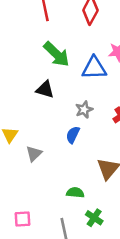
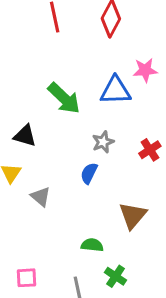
green arrow: (56, 54) -> (64, 98), moved
black triangle: (45, 89) -> (25, 136), moved
gray triangle: (34, 154) -> (41, 197), turned -36

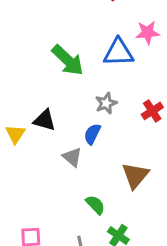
black triangle: (25, 136) -> (45, 120), moved
gray triangle: (41, 197) -> (72, 157), moved
green semicircle: (92, 245) -> (95, 205), turned 40

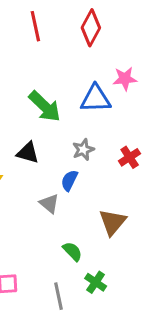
black triangle: (45, 120) -> (28, 153), moved

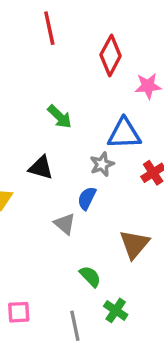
red diamond: (91, 28) -> (111, 55), moved
blue triangle: (96, 99) -> (124, 134), moved
green arrow: (45, 106) -> (60, 117), size x0.7

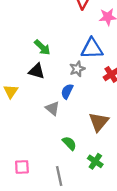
green arrow: (60, 117) -> (42, 47), moved
green cross: (116, 310) -> (95, 161), moved

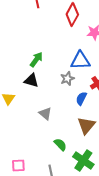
green arrow: (42, 47) -> (36, 60), turned -98
blue semicircle: (67, 91) -> (81, 99), moved
green cross: (95, 161) -> (83, 161), size x1.5

